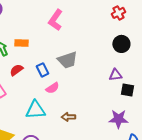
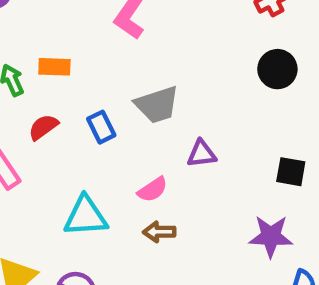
purple triangle: (115, 75) -> (202, 154), moved
pink semicircle: (52, 88) -> (153, 189), moved

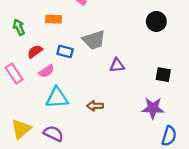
orange rectangle: (54, 67) -> (53, 19), moved
blue rectangle: (101, 127) -> (65, 52), turned -49
pink semicircle: (153, 189) -> (47, 71), moved

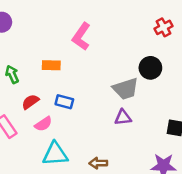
black circle: (156, 21) -> (150, 68), moved
gray trapezoid: (94, 40) -> (126, 89), moved

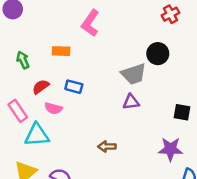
pink semicircle: (43, 124) -> (53, 108), turned 48
cyan triangle: (55, 154) -> (37, 135), moved

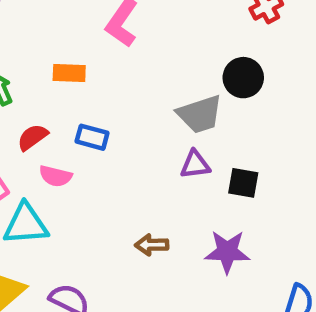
black square: (182, 112) -> (243, 183), moved
purple star: (171, 149) -> (227, 252), moved

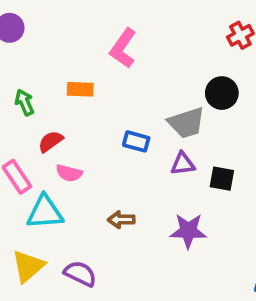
blue rectangle: (92, 137) -> (136, 141), moved
brown arrow: (152, 245) -> (121, 220), moved
purple star: (227, 252) -> (188, 231), moved

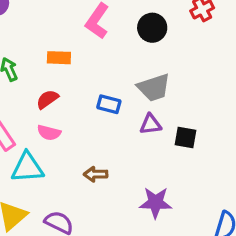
black circle: (222, 93) -> (152, 28), moved
red semicircle: (50, 141) -> (47, 99), moved
purple star: (188, 231) -> (156, 203), moved

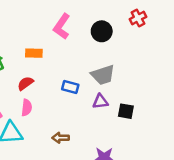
pink semicircle: (49, 133) -> (27, 108), turned -98

